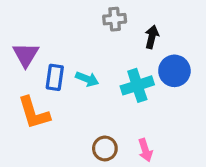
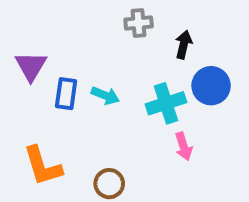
orange L-shape: (34, 113) -> (43, 166), moved
brown circle: (105, 148) -> (109, 184), moved
pink arrow: (145, 150) -> (184, 146), moved

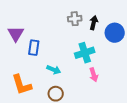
gray cross: (139, 23) -> (75, 19), moved
blue circle: (211, 86) -> (115, 33), moved
cyan arrow: (105, 95) -> (54, 70), moved

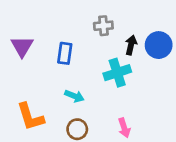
black arrow: (94, 23) -> (131, 45), moved
blue rectangle: (34, 48) -> (65, 53), moved
pink arrow: (94, 75) -> (124, 128), moved

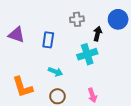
blue circle: (159, 45) -> (118, 19), moved
purple triangle: (22, 46) -> (16, 35), turned -42

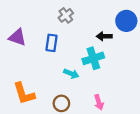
gray cross: (77, 19) -> (66, 15), moved, turned -32
black arrow: (98, 34) -> (104, 36), turned -104
cyan arrow: (55, 72) -> (71, 74), moved

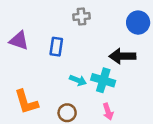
gray cross: (66, 15) -> (82, 17), moved, turned 32
black arrow: (104, 36) -> (122, 56), moved, size x1.5
cyan cross: (93, 58) -> (103, 80), moved, turned 35

